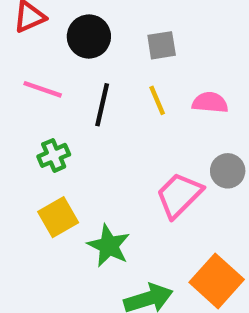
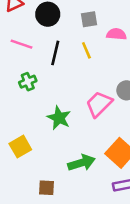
pink semicircle: (210, 103) -> (116, 34), moved
yellow square: (58, 217) -> (20, 147), moved
green star: (109, 246) -> (59, 118), moved

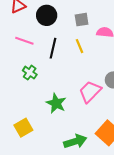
green cross: (28, 82) -> (30, 73), turned -32

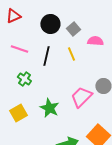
black circle: (47, 15) -> (50, 24), moved
gray square: (82, 20) -> (73, 29), turned -32
yellow square: (23, 128) -> (18, 113), moved

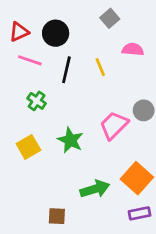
red triangle: (13, 16) -> (19, 32), moved
black circle: (50, 24) -> (56, 33), moved
gray square: (73, 29) -> (110, 18), moved

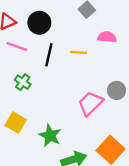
yellow line: (100, 67) -> (79, 52), turned -63
green star: (70, 140) -> (50, 136), moved
yellow square: (28, 147) -> (16, 122), turned -30

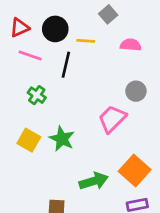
yellow line: (79, 52) -> (86, 41), moved
gray circle: (116, 90) -> (136, 91), moved
green star: (50, 136) -> (62, 139), moved

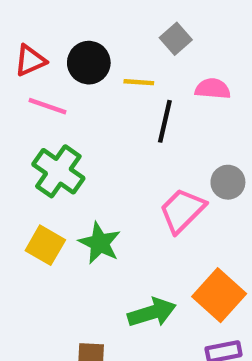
black line: (66, 65) -> (165, 121), moved
gray circle: (136, 91) -> (228, 182), moved
green cross: (37, 95) -> (58, 171), size x1.6

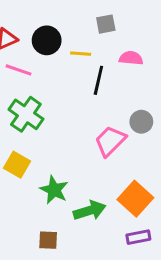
gray square: (176, 39) -> (106, 24), turned 30
green star: (100, 243) -> (54, 190), moved

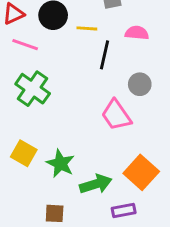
gray circle: (141, 122) -> (140, 84), moved
pink trapezoid: (110, 141) -> (116, 115), turned -80
yellow square: (17, 165) -> (24, 153), moved
purple rectangle: (138, 237) -> (124, 211), moved

